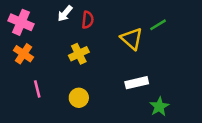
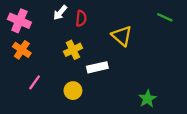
green line: (158, 25) -> (165, 17), moved, turned 56
white rectangle: (137, 83) -> (97, 67), moved
pink line: (37, 89) -> (35, 82), turned 49

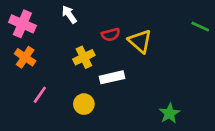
white arrow: (60, 13) -> (69, 14), turned 105
green line: (165, 17) -> (200, 27), moved
red semicircle: (81, 18) -> (111, 35), moved, turned 70

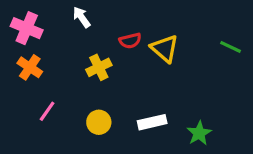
green line: (200, 27) -> (231, 47), moved
white rectangle: (112, 77) -> (152, 122), moved

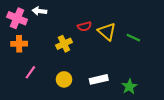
white arrow: (82, 17) -> (40, 11), moved, turned -48
green line: (231, 47) -> (133, 38), moved
orange cross: (30, 67) -> (19, 44), turned -35

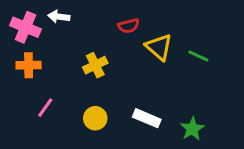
red semicircle: (84, 26) -> (129, 26), moved
white rectangle: (99, 79) -> (147, 118), turned 36

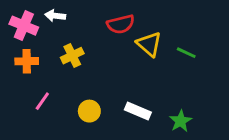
red semicircle: (129, 26) -> (121, 24), size x1.4
yellow cross: (95, 65) -> (72, 56), moved

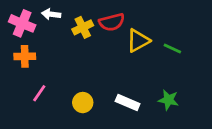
yellow triangle: (149, 44) -> (138, 41), turned 50
yellow cross: (72, 56) -> (83, 27), moved
green star: (181, 121) -> (168, 100), moved, turned -30

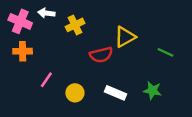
red semicircle: (112, 22) -> (101, 55), moved
green line: (172, 48) -> (165, 52), moved
pink line: (39, 93) -> (46, 80), moved

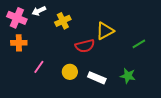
white arrow: (46, 13) -> (39, 11), turned -32
green line: (165, 52) -> (139, 44), turned -56
yellow circle: (75, 93) -> (70, 72), moved

